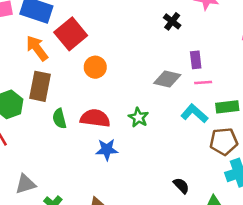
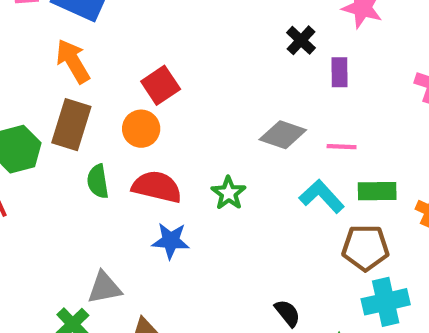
red square: (71, 34) -> (161, 85), moved, size x0.7
purple rectangle: (196, 60) -> (339, 72), moved
orange circle: (95, 67) -> (141, 129), moved
gray triangle: (25, 184) -> (104, 288), moved

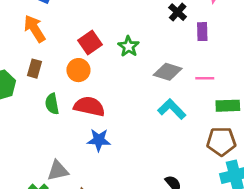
brown rectangle: (71, 125) -> (35, 69), size x0.6
green star: (229, 193) -> (129, 46), moved
cyan L-shape: (322, 196) -> (172, 109), moved

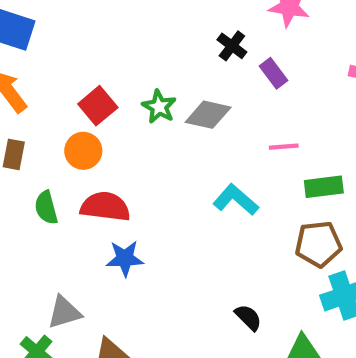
purple rectangle: (202, 32) -> (274, 73), turned -30
gray diamond: (168, 72) -> (208, 115), moved

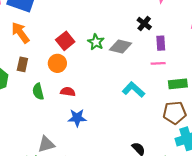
black cross: (232, 46) -> (144, 23), moved
purple rectangle: (274, 73) -> (161, 43), moved, turned 32
red semicircle: (105, 207) -> (68, 92), size x0.6

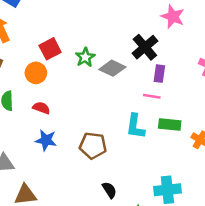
black cross: (144, 23) -> (145, 47), size x1.5
cyan L-shape: (133, 90) -> (135, 126), moved, turned -135
brown pentagon: (175, 113) -> (93, 146), moved

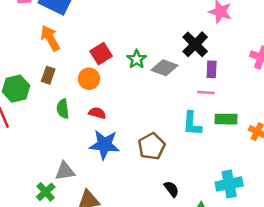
blue star: (46, 140) -> (104, 145), size x1.4
brown pentagon: (93, 146) -> (152, 146), turned -30

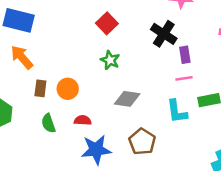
red square: (101, 54) -> (107, 23), moved
gray diamond: (164, 68) -> (127, 99), moved
brown rectangle: (48, 75) -> (40, 88), moved

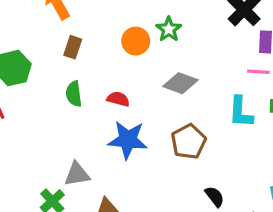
orange circle: (68, 89) -> (136, 41), moved

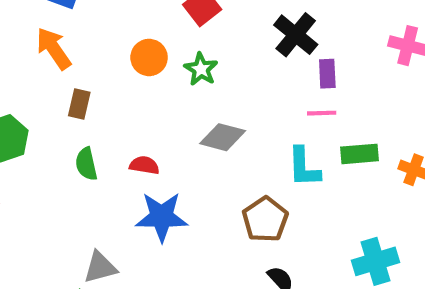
orange circle: (136, 41) -> (149, 57), moved
brown pentagon: (189, 142) -> (265, 219), moved

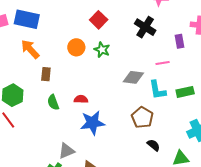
purple rectangle: (327, 74) -> (180, 41), moved
gray diamond: (223, 137) -> (133, 77), moved
green rectangle: (360, 154) -> (185, 92), moved

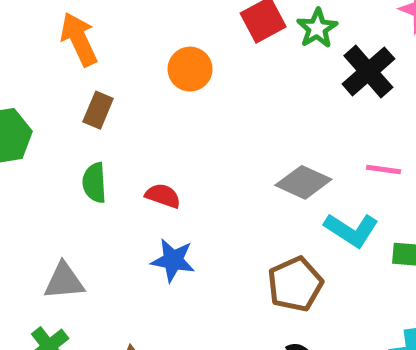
green star: (102, 50) -> (317, 28), moved
cyan L-shape: (157, 90) -> (351, 230), turned -65
blue star: (93, 123) -> (173, 260), size x0.7
gray triangle: (66, 151) -> (64, 281), moved

